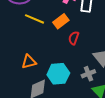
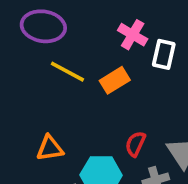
red semicircle: (74, 38) -> (135, 144), moved

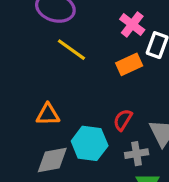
orange rectangle: (115, 80) -> (129, 64), moved

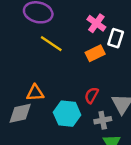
gray diamond: (52, 160) -> (20, 113), moved

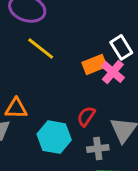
pink cross: (96, 23) -> (113, 72), moved
white rectangle: (116, 38) -> (121, 47), turned -54

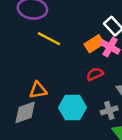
red semicircle: (86, 116) -> (95, 74), moved, turned 42

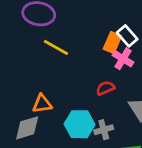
orange rectangle: (94, 44) -> (112, 42), moved, turned -36
gray cross: (109, 110) -> (104, 130), moved

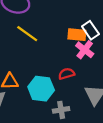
orange rectangle: (112, 42) -> (77, 35), turned 66
cyan hexagon: (80, 124) -> (41, 89), moved

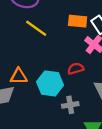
orange rectangle: (77, 35) -> (78, 21), moved

